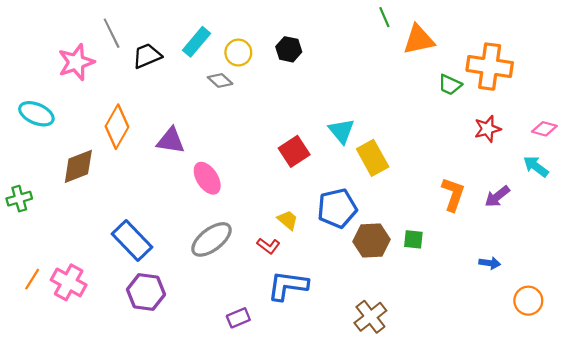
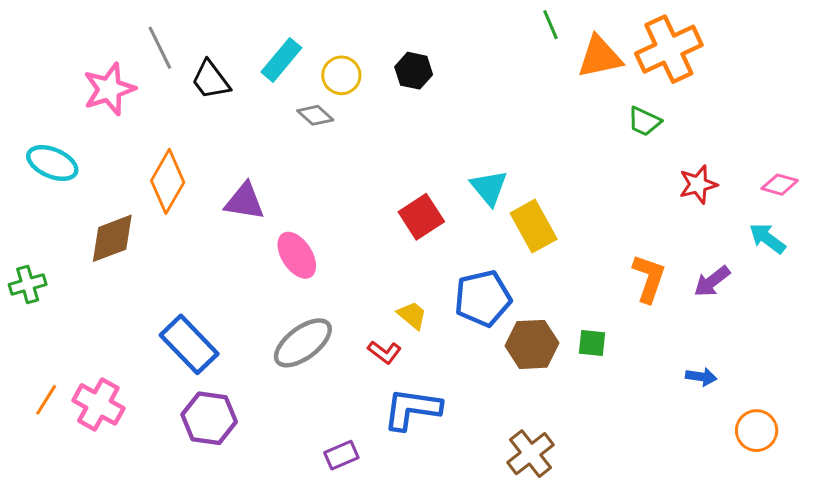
black trapezoid: (147, 56) -> (211, 80), turned -104
orange cross: (490, 67) -> (669, 49), moved, turned -33

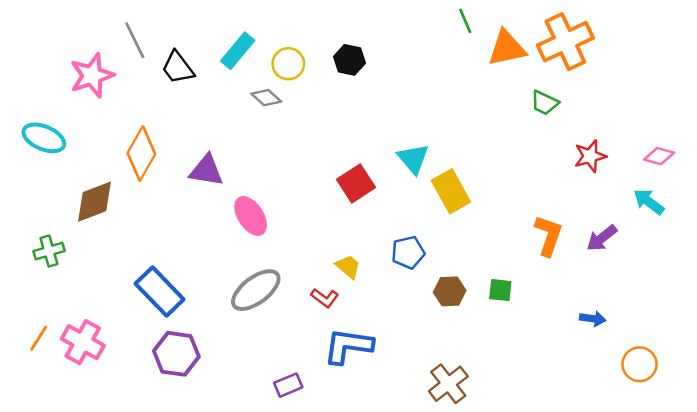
green cross: (28, 284) -> (49, 251), moved
blue pentagon: (483, 298) -> (408, 252), size x0.7
brown hexagon: (532, 344) -> (450, 291), size x0.7

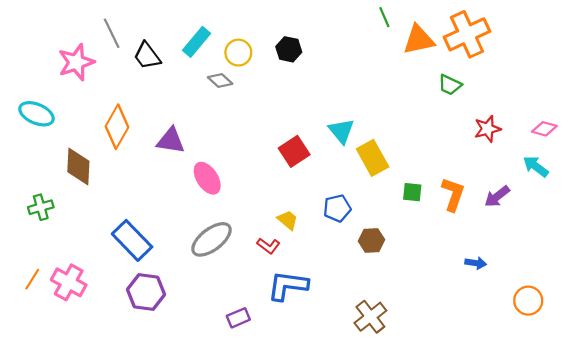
brown diamond: (95, 202) -> (78, 166), turned -66
green square: (500, 290) -> (412, 192), moved
blue arrow: (593, 319) -> (476, 263), moved

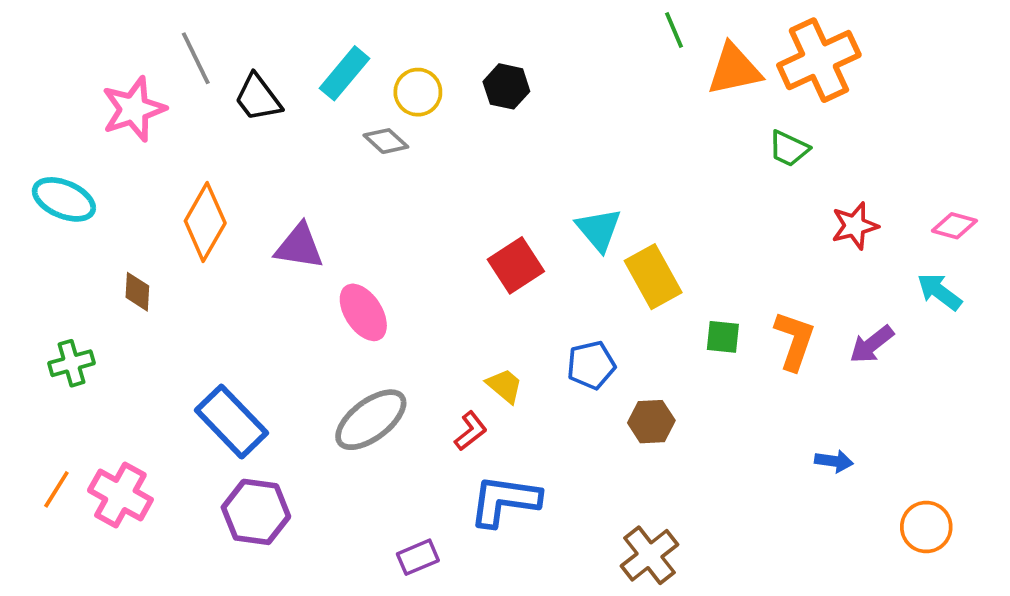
brown diamond: (78, 166) -> (137, 292), size x0.6
red L-shape: (268, 246) -> (471, 431), turned -75

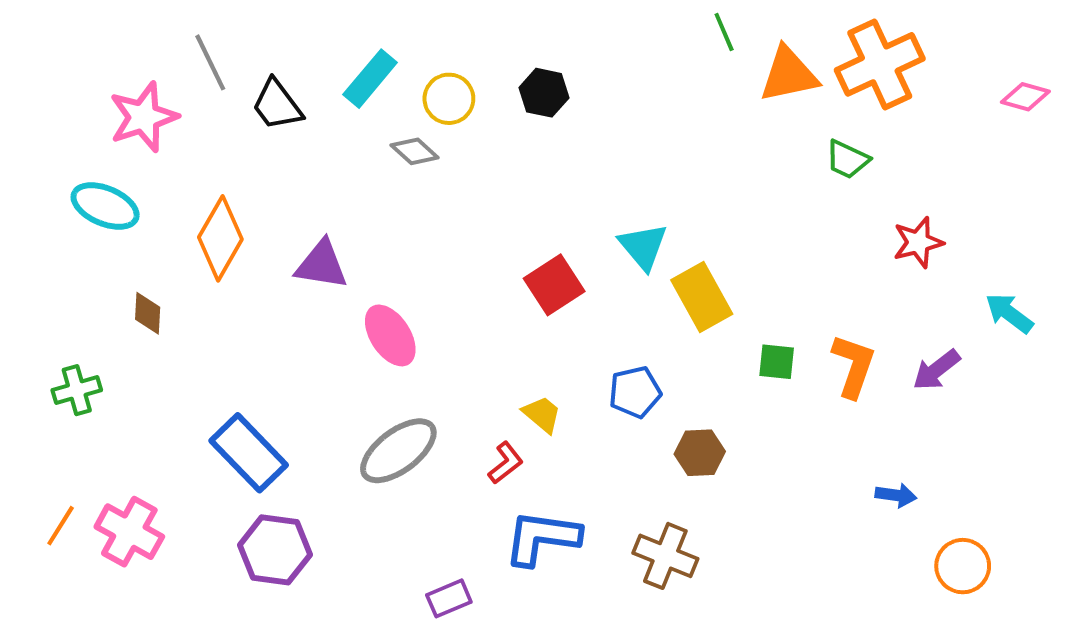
cyan ellipse: (64, 199) -> (105, 206), moved
pink diamond: (954, 226) -> (1025, 97), moved
orange circle: (926, 527) -> (963, 566), moved
brown cross: (649, 555) -> (665, 556), moved, turned -30

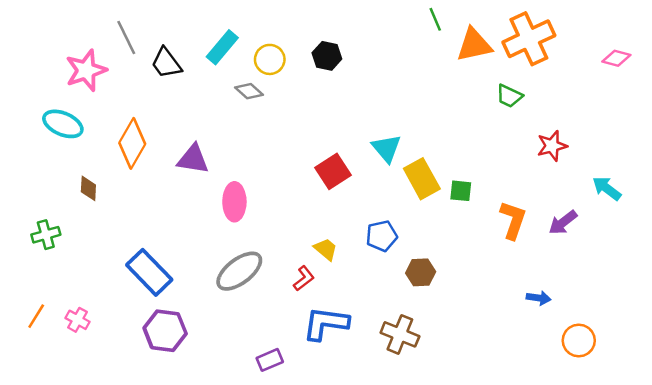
pink ellipse: (390, 335) -> (234, 202), turned 33
green square: (777, 362) -> (461, 191), moved
pink cross: (129, 532) -> (77, 320), size x0.6

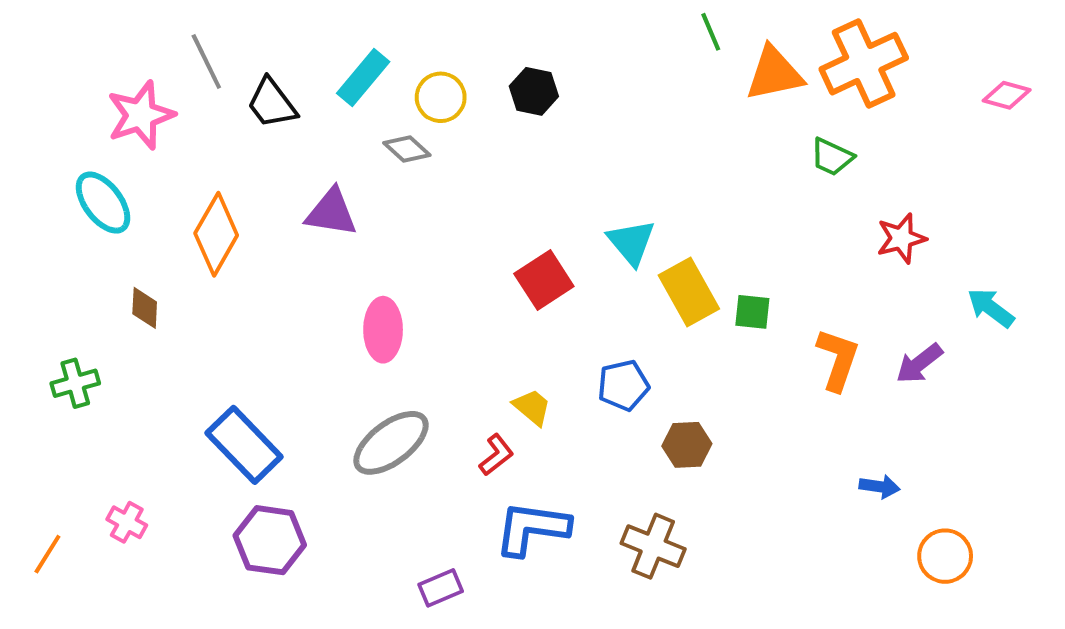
cyan ellipse: (63, 124) -> (103, 203), turned 30
purple triangle: (193, 159) -> (331, 212), moved
orange line: (36, 316) -> (47, 554), moved

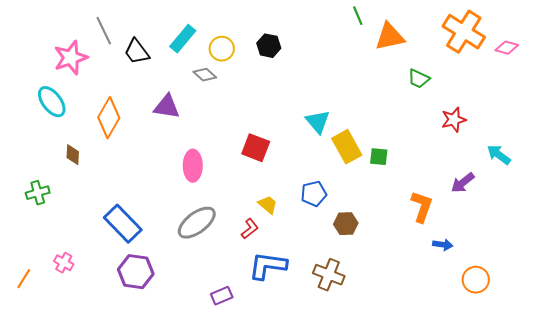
orange cross: (864, 64) -> (464, 32), moved, turned -33
red square: (544, 280) -> (256, 148), moved, turned -36
orange L-shape: (838, 359) -> (422, 207), moved

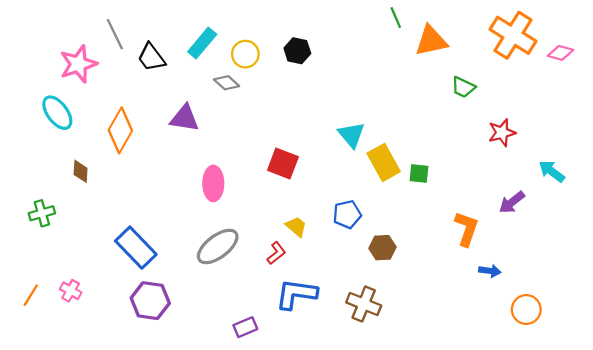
orange line: (24, 279) -> (31, 295), moved

